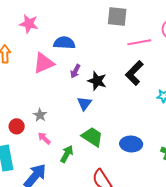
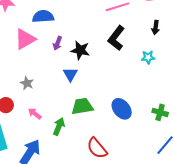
gray star: (40, 115) -> (27, 83), moved
green trapezoid: (92, 137) -> (82, 106), turned -35
blue ellipse: (131, 144) -> (122, 109), turned 55

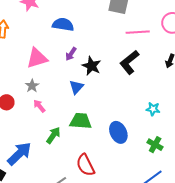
pink triangle: (25, 39) -> (37, 58), moved
cyan star: (148, 57) -> (153, 109), moved
pink arrow: (35, 114) -> (39, 106), moved

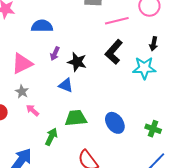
blue triangle: (76, 87) -> (66, 85), turned -42
cyan star: (153, 109) -> (144, 68), moved, size x1.6

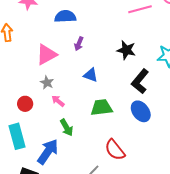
black L-shape: (114, 52) -> (140, 81), moved
black star: (77, 62) -> (126, 50), moved
green arrow: (51, 137) -> (67, 128), moved, turned 126

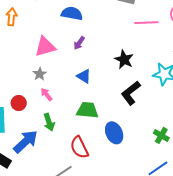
red circle: (25, 104) -> (19, 103), moved
blue ellipse: (141, 111) -> (114, 133), moved
red semicircle: (115, 150) -> (79, 147), moved

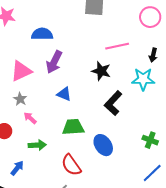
pink line: (146, 23) -> (117, 46), moved
purple arrow: (79, 43) -> (54, 62), size x1.6
green arrow: (49, 122) -> (37, 145), turned -66
blue arrow: (26, 142) -> (17, 168), size x0.6

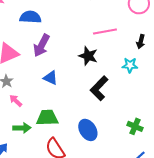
cyan star: (143, 79) -> (130, 65), size x0.7
green trapezoid: (73, 127) -> (47, 118), moved

